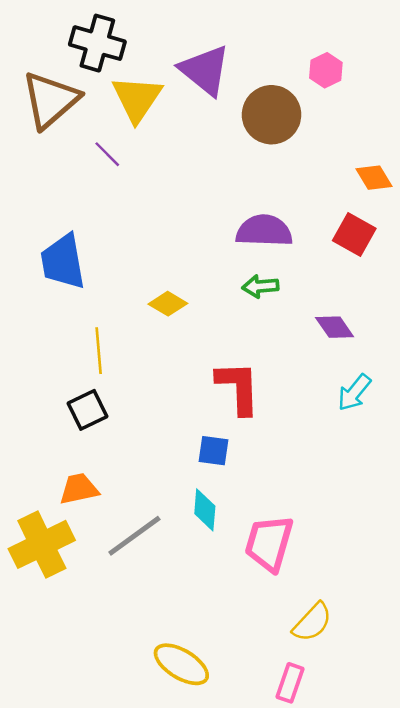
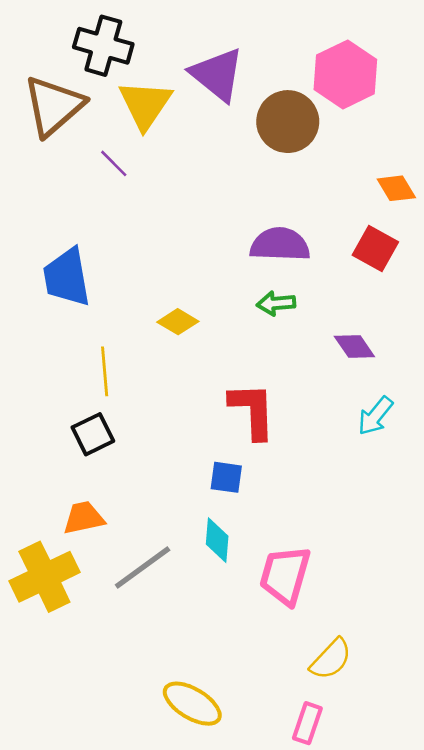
pink hexagon: (326, 70) -> (345, 74), size x1.8

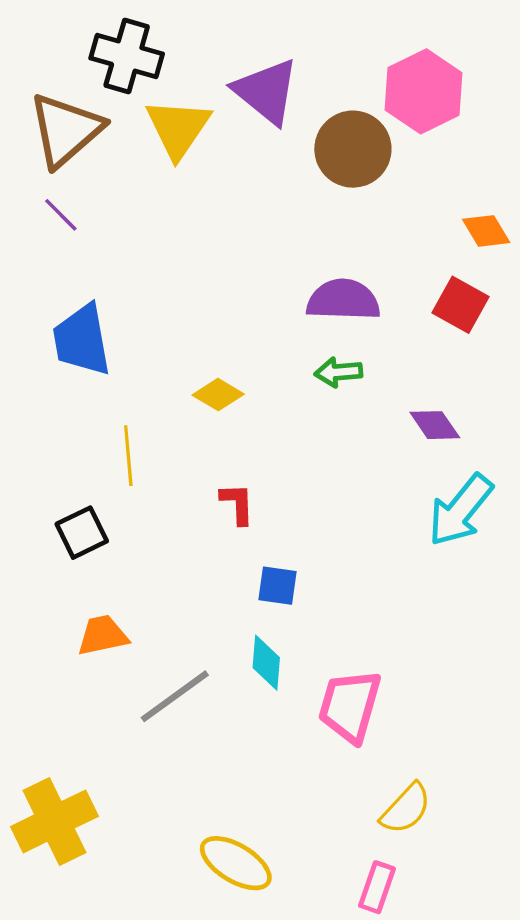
purple line: (114, 163) -> (61, 215), moved
red L-shape: (252, 411) -> (237, 504), moved, size x0.6
cyan arrow: (375, 416) -> (460, 510), size x1.5
black square: (93, 434) -> (82, 533), moved
yellow cross: (44, 577) -> (54, 821), moved

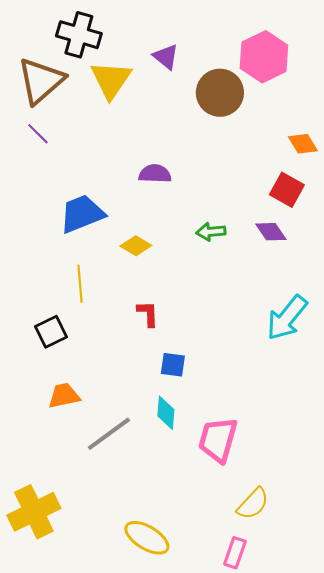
purple triangle: (266, 91) -> (166, 57), size x0.6
purple semicircle: (343, 300) -> (155, 174), moved, size x0.7
blue trapezoid: (82, 340) -> (82, 214), moved, turned 78
purple diamond: (435, 425) -> (271, 232), moved

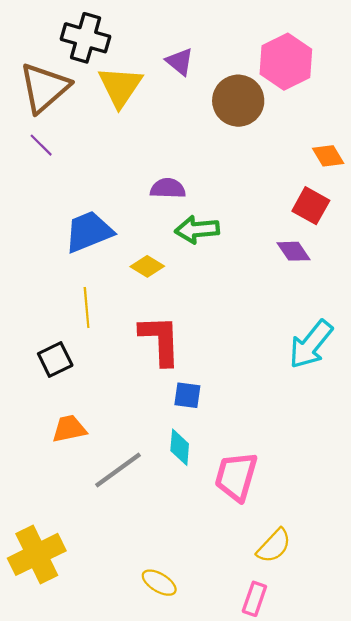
green arrow: (211, 232) -> (197, 230), moved, size x1.4
red L-shape: (148, 314) -> (160, 340), size x1.8
yellow ellipse: (147, 538) -> (159, 583), size x0.7

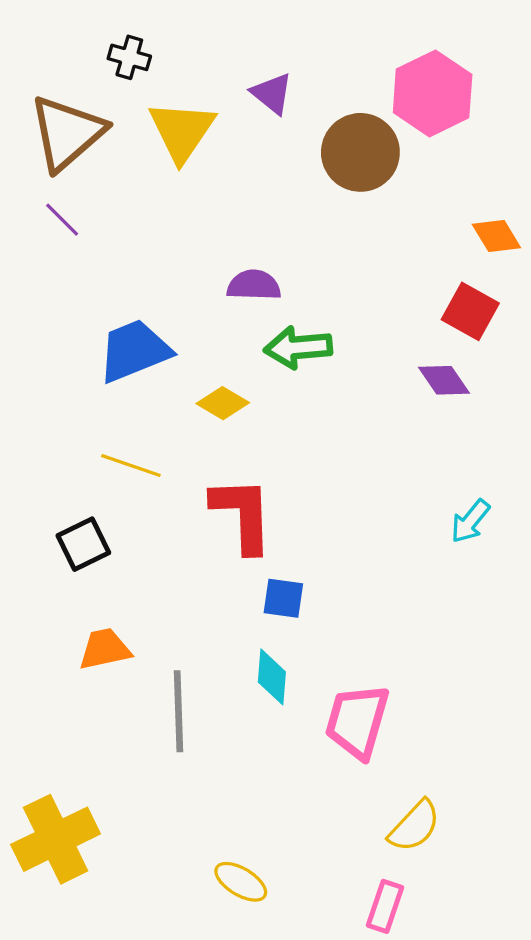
black cross: (86, 38) -> (129, 57), size x0.6
yellow line: (87, 308) -> (131, 465), turned -66
cyan arrow: (311, 344) -> (470, 521), size x0.6
gray line: (118, 470) -> (178, 711), turned -56

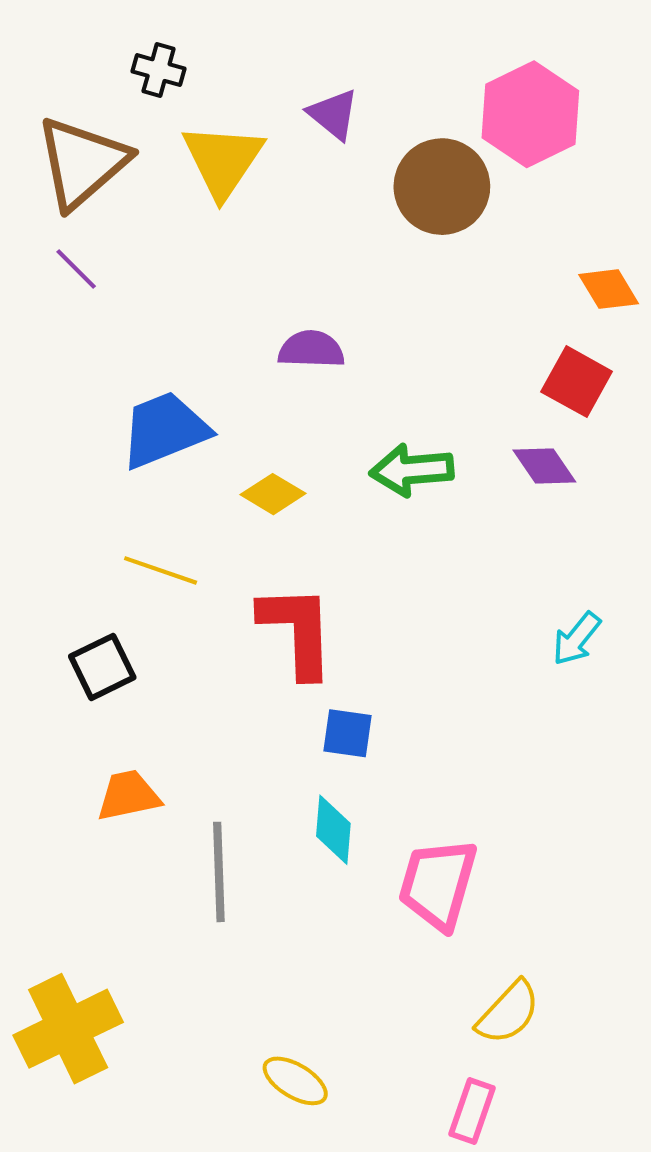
green arrow: (298, 347) -> (412, 470), moved

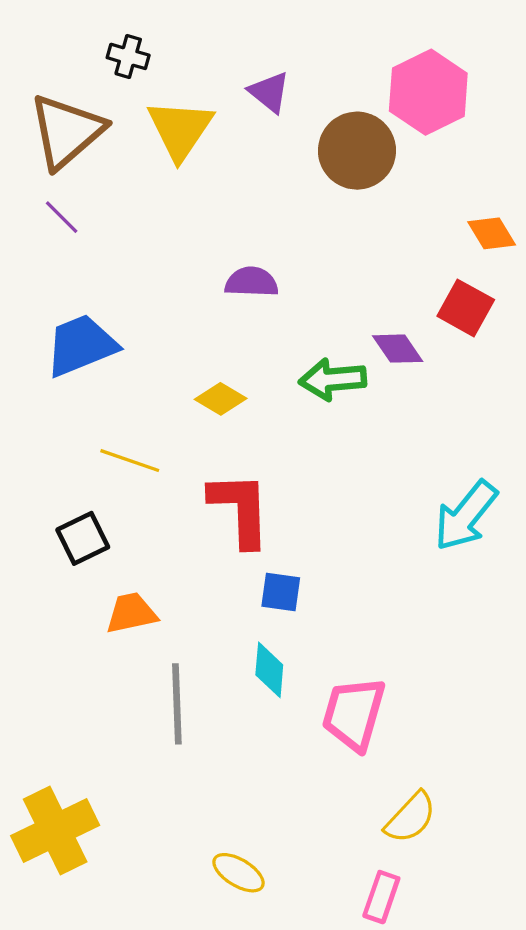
blue trapezoid: (165, 430) -> (81, 345), moved
purple diamond: (544, 466) -> (398, 349), moved
cyan arrow: (577, 639) -> (466, 516), size x1.6
orange trapezoid: (128, 796) -> (131, 613), moved

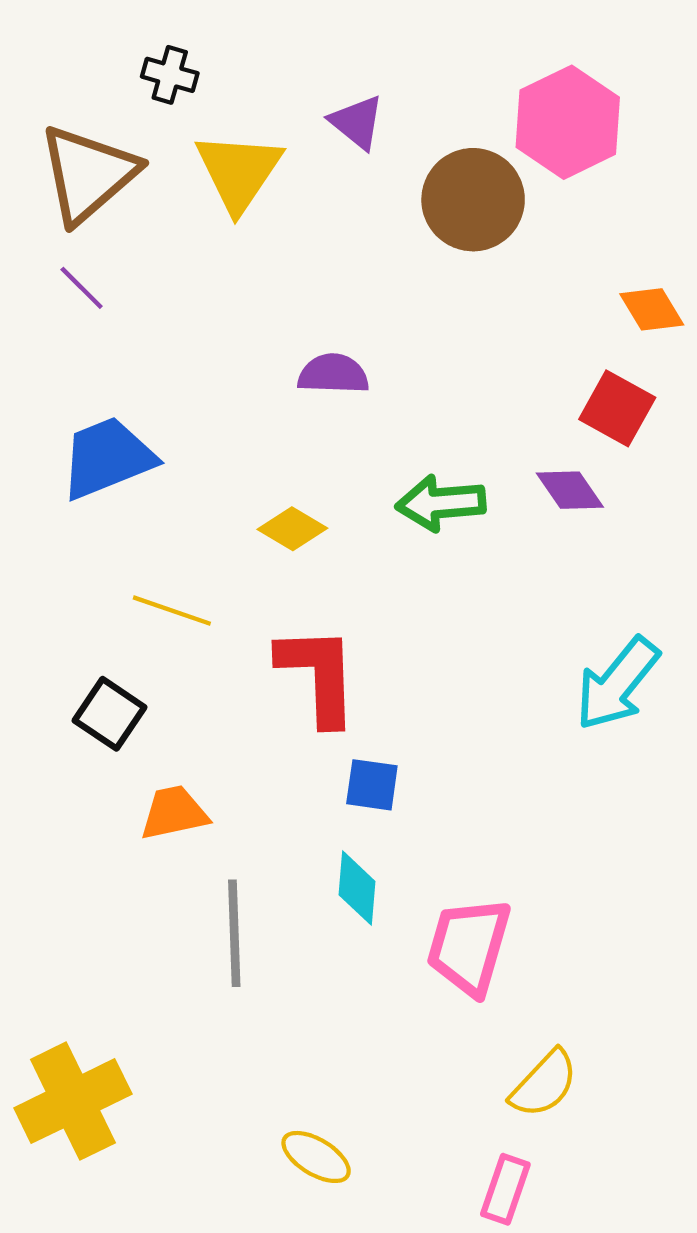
purple diamond: (398, 349) -> (570, 490), moved
black square: (83, 538) -> (110, 714), turned -30

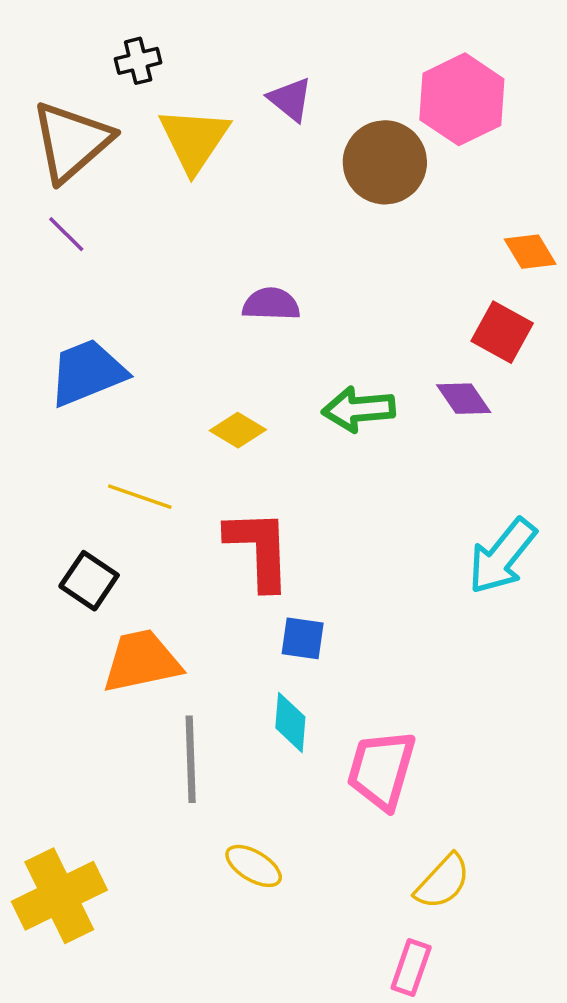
black cross: (170, 75) -> (138, 61), turned -30
orange trapezoid: (174, 813) -> (142, 661), size x1.4
yellow ellipse: (316, 1157) -> (254, 866), moved

